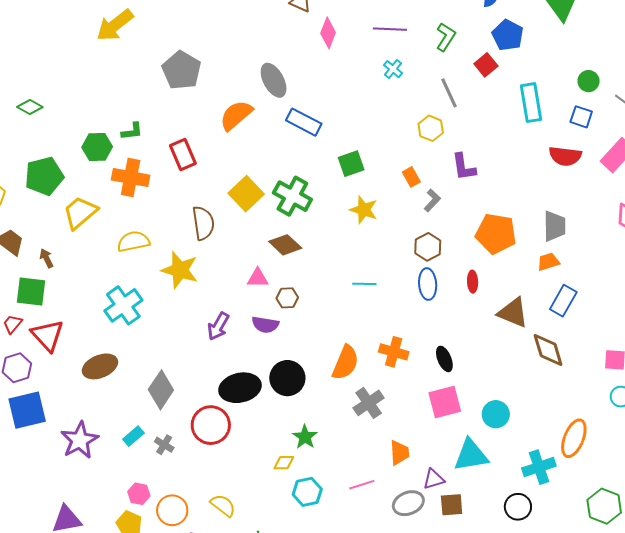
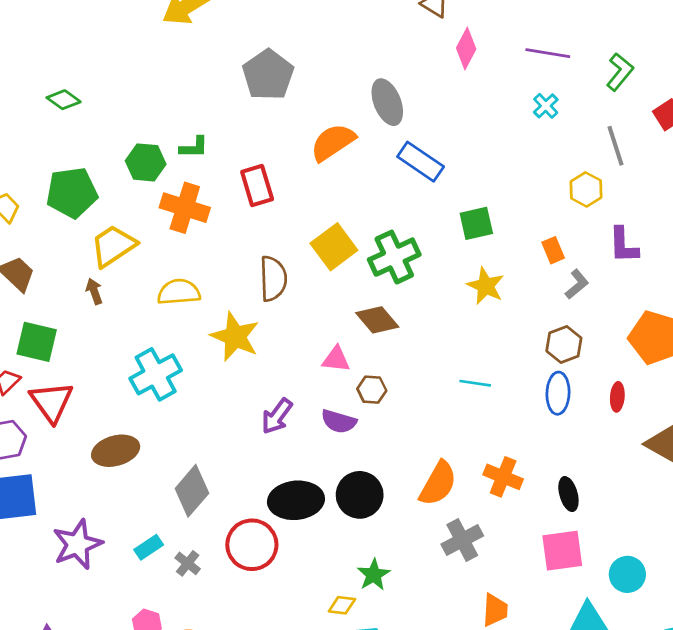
green cross: (292, 196) -> (394, 257), turned 30
brown arrow: (46, 258) -> (94, 291), moved

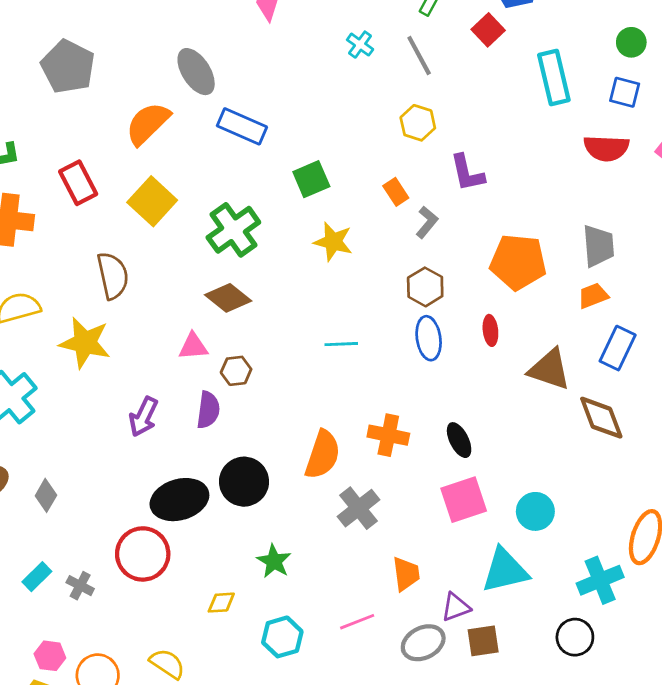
gray line: (616, 146) -> (419, 55), moved
yellow square: (334, 247) -> (152, 201), moved
purple semicircle: (339, 421) -> (208, 410), turned -88
gray diamond: (192, 491) -> (46, 495), moved, size x0.6
yellow diamond: (342, 605) -> (221, 603), moved

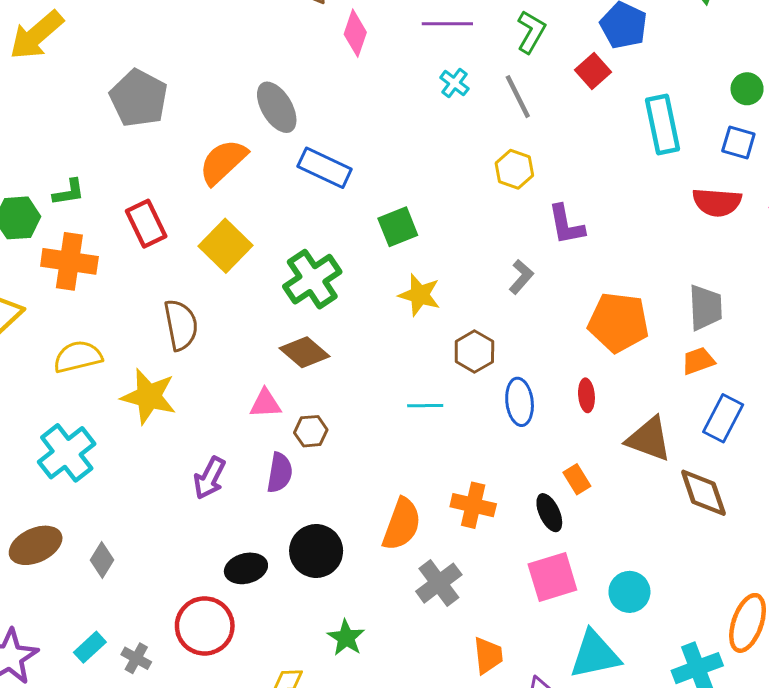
orange rectangle: (396, 192) -> (577, 479), moved
brown hexagon: (425, 287) -> (474, 352), moved
black ellipse: (179, 500) -> (246, 568), size x0.7

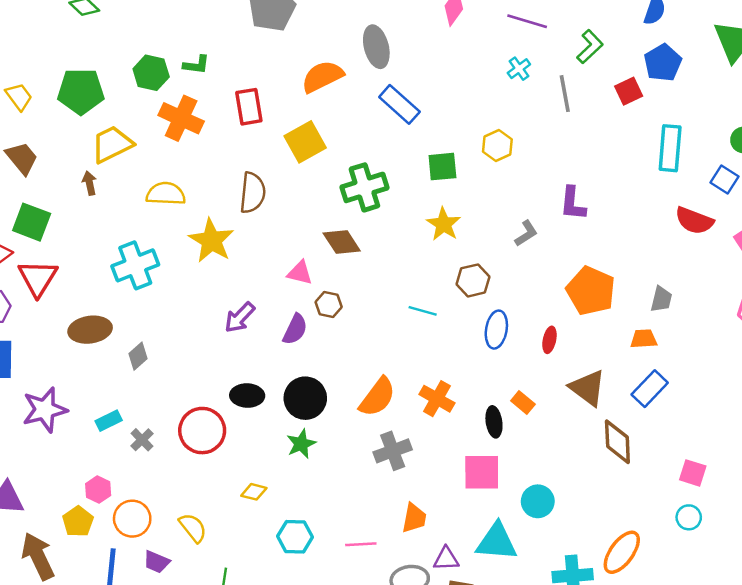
yellow hexagon: (514, 169) -> (497, 145), moved
gray trapezoid: (705, 307) -> (661, 299), size x0.7
orange rectangle: (577, 479) -> (523, 402), turned -35
green star: (346, 638) -> (301, 444), moved

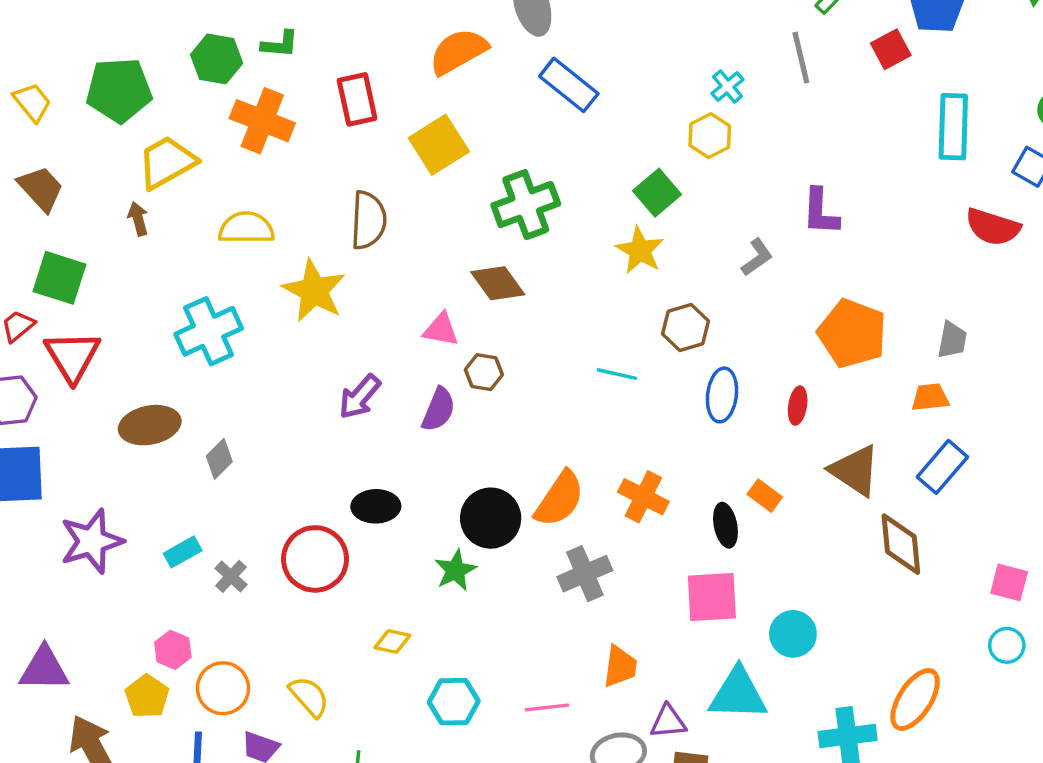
cyan cross: (519, 69) -> (727, 86), moved
green square: (442, 167) -> (657, 193), moved, turned -32
black circle: (305, 398) -> (491, 518), moved

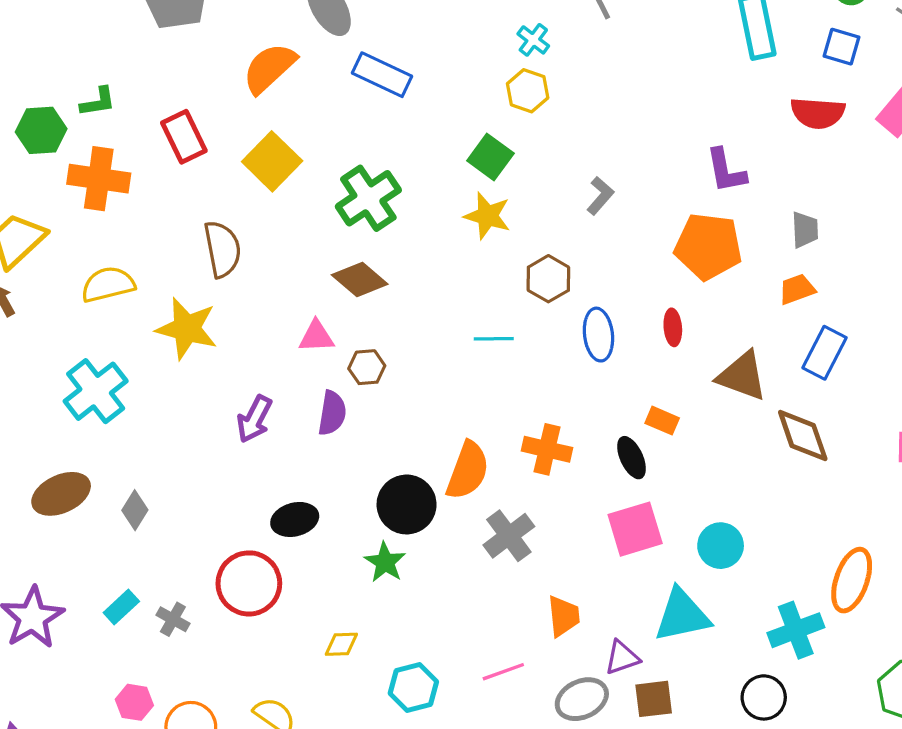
purple L-shape: (820, 212) -> (726, 171), moved

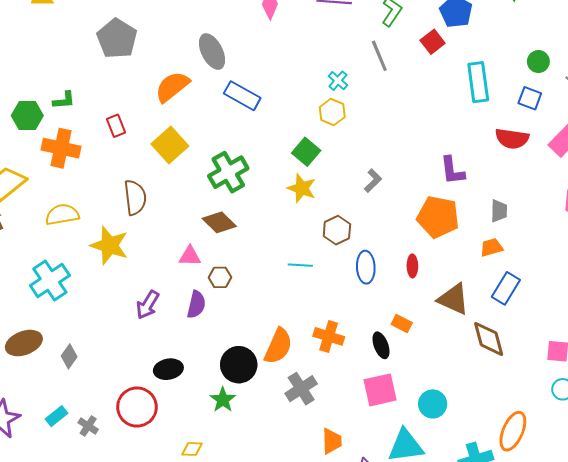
red rectangle: (184, 137) -> (116, 126), size x0.7

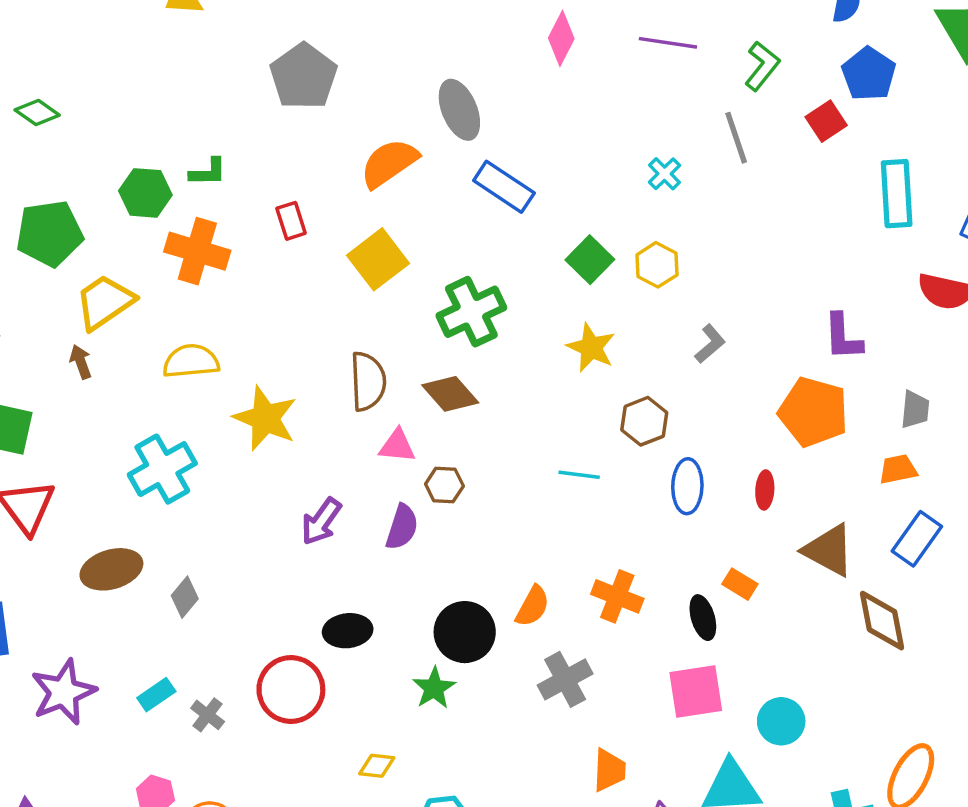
yellow hexagon: (332, 112) -> (657, 265), moved
green square: (306, 152) -> (590, 260), moved
brown semicircle: (135, 197) -> (368, 381), moved
orange semicircle: (278, 346) -> (533, 606), size x0.7

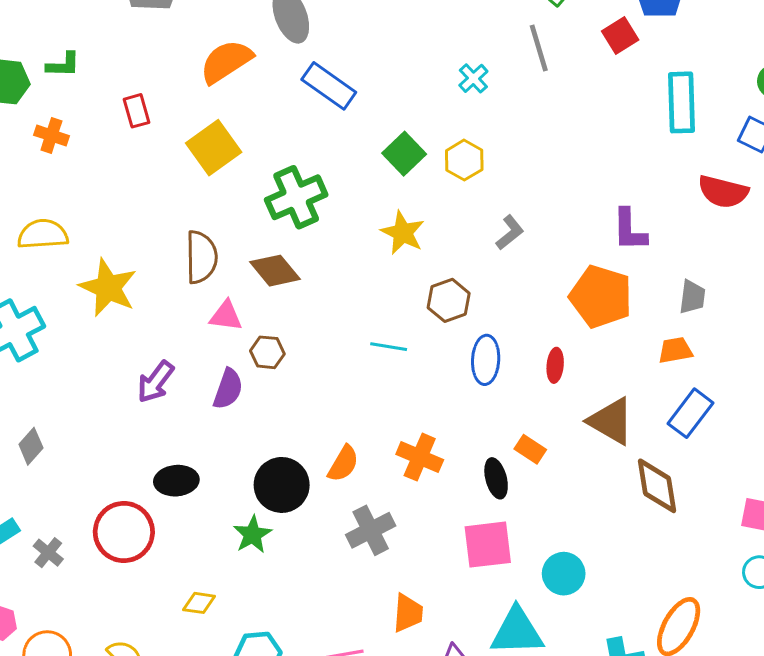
orange cross: (197, 251) -> (51, 135), size x0.6

